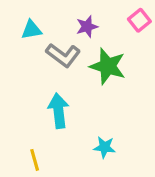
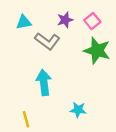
pink square: (139, 20) -> (92, 21), moved
green star: (108, 66) -> (97, 51), moved

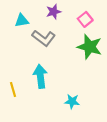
purple star: (65, 20) -> (54, 12), moved
yellow line: (26, 119) -> (13, 89), moved

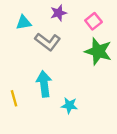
cyan star: (72, 101) -> (69, 105), moved

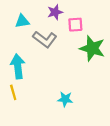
pink square: (93, 21) -> (75, 25), moved, turned 35
cyan arrow: (44, 84) -> (18, 66), moved

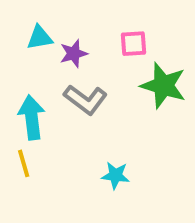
purple star: (55, 12) -> (74, 54), moved
gray L-shape: (45, 39) -> (86, 100), moved

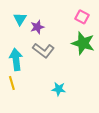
cyan triangle: (40, 38) -> (20, 19), turned -48
pink square: (133, 44) -> (82, 17), moved, turned 32

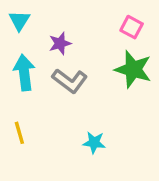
cyan triangle: (20, 19) -> (19, 21), moved
cyan arrow: (16, 60) -> (24, 73), moved

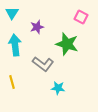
green star: (133, 69) -> (67, 44), moved
gray L-shape: (70, 81) -> (43, 64), moved

